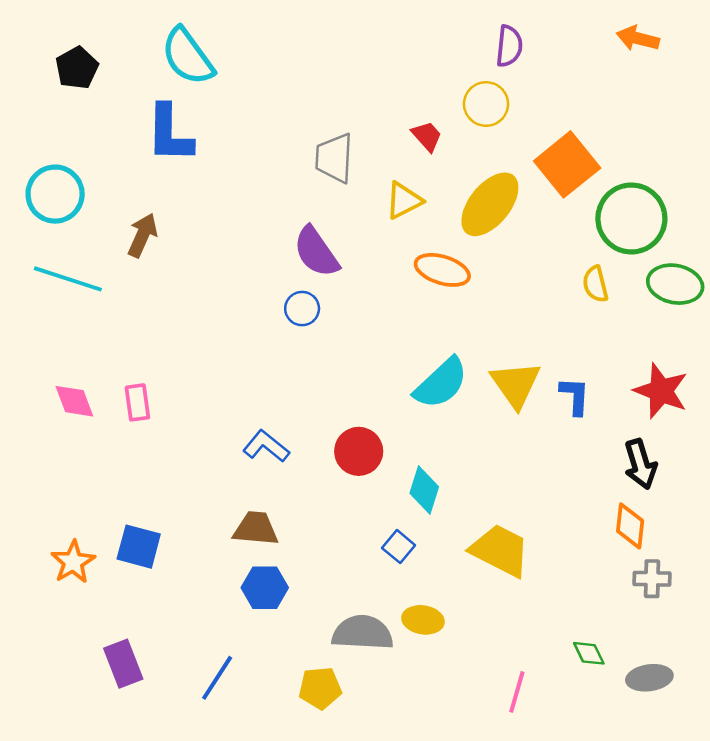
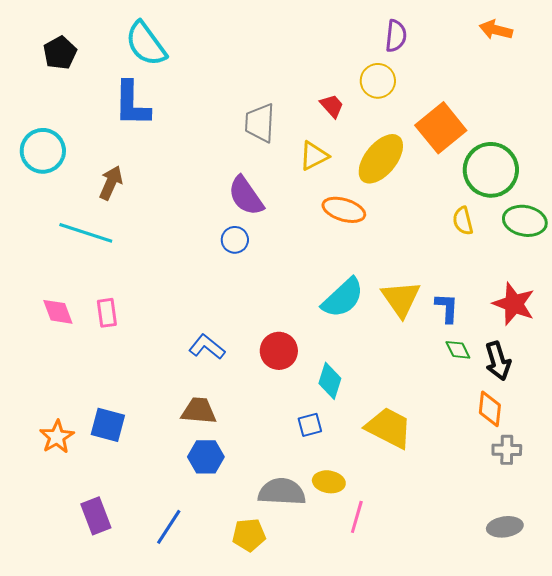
cyan line: (68, 279) -> (86, 233), moved
blue square: (399, 547) -> (310, 425), turned 35
green diamond: (589, 653) -> (458, 350), moved
pink line: (517, 692) -> (357, 517), moved

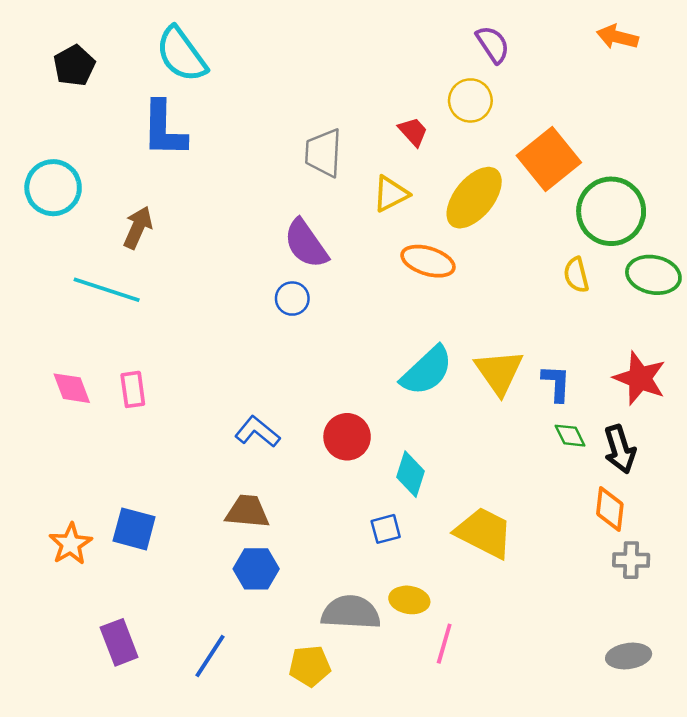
purple semicircle: (396, 36) -> (493, 44), turned -40

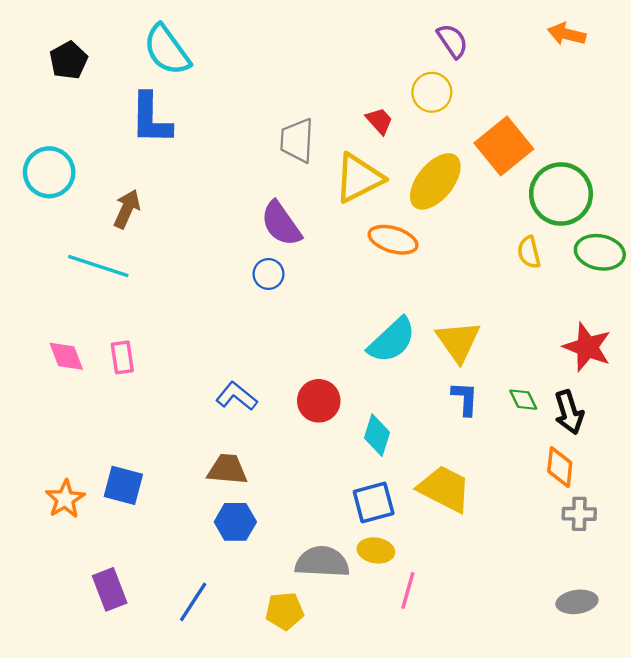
yellow triangle: (391, 194) -> (359, 178), size x1.5
blue L-shape: (556, 383) -> (465, 399), moved
blue square: (386, 529) -> (374, 502), moved, size x1.5

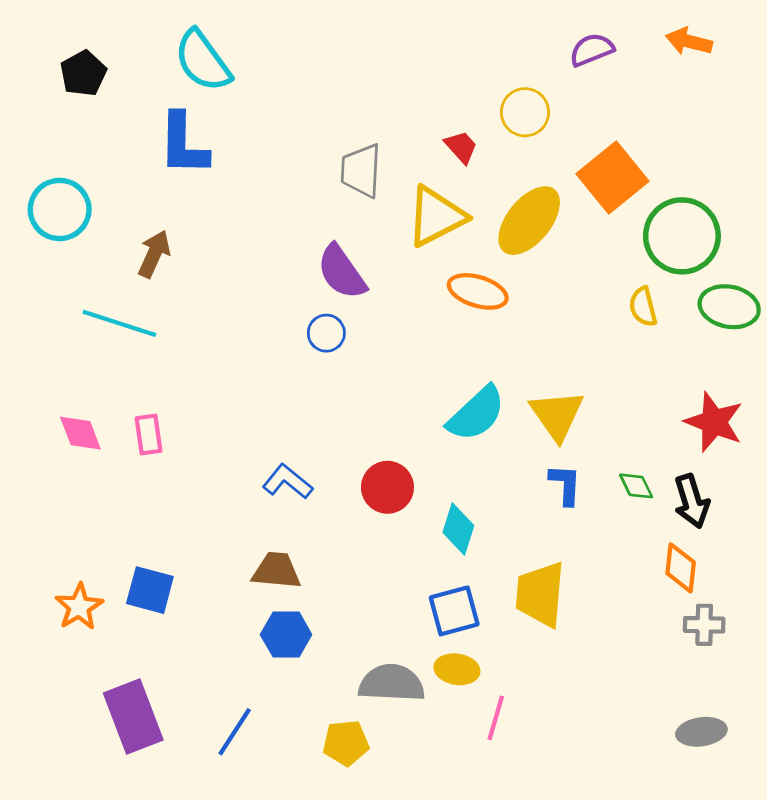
purple semicircle: (452, 41) -> (592, 50), moved, turned -78
yellow trapezoid: (444, 489) -> (540, 594), turned -112
purple rectangle: (110, 589) -> (133, 716), size x1.4

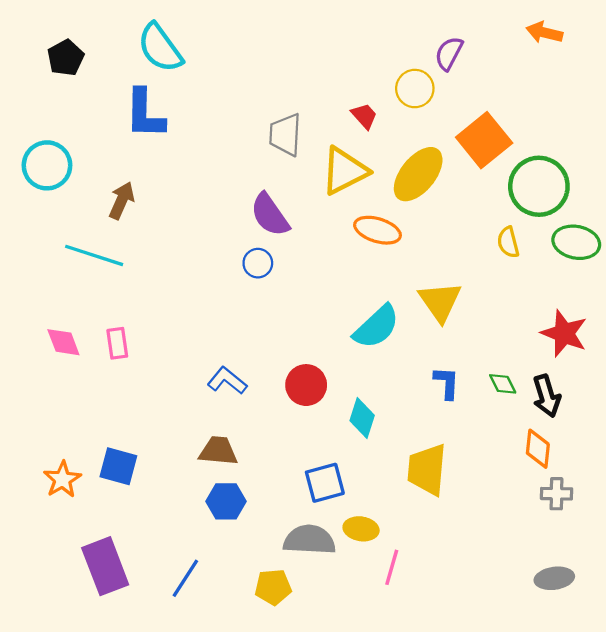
purple semicircle: (592, 50) -> (449, 53), moved, turned -40
yellow triangle: (557, 415) -> (440, 302), moved
blue square: (454, 611) -> (325, 483), moved

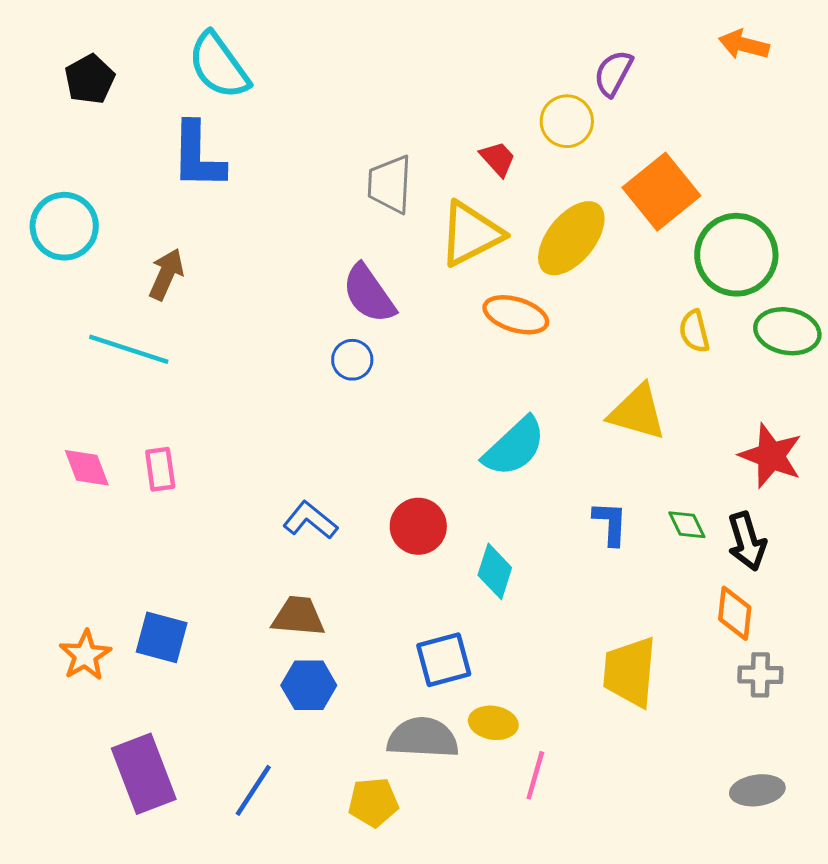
yellow triangle: (440, 302) -> (637, 412), moved, turned -39
yellow trapezoid: (427, 470) -> (630, 672), moved

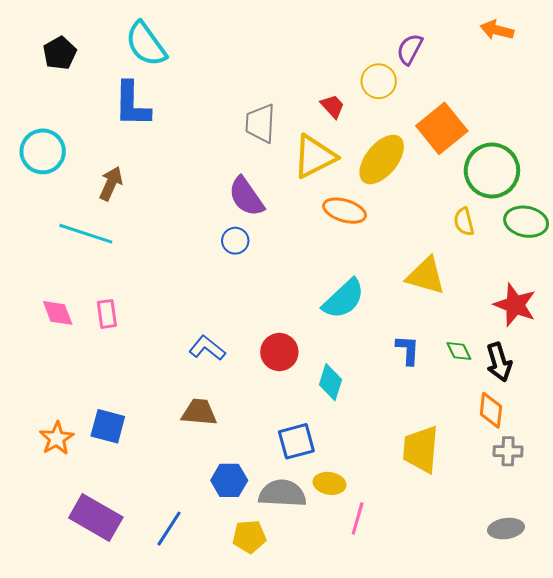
blue hexagon: (309, 685) -> (229, 480), moved
purple rectangle: (144, 774) -> (96, 518), turned -39

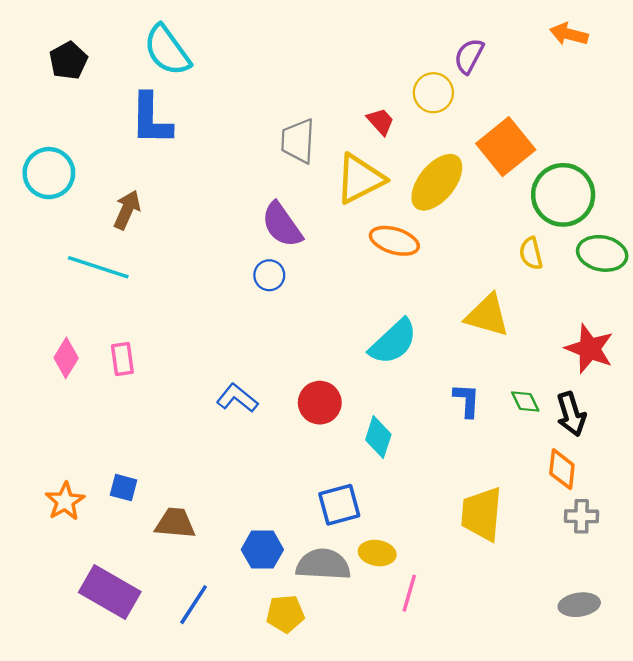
pink diamond: (58, 313) -> (66, 358), turned 52
brown trapezoid: (199, 412) -> (175, 523), moved
blue square: (108, 426) -> (123, 488), size x0.7

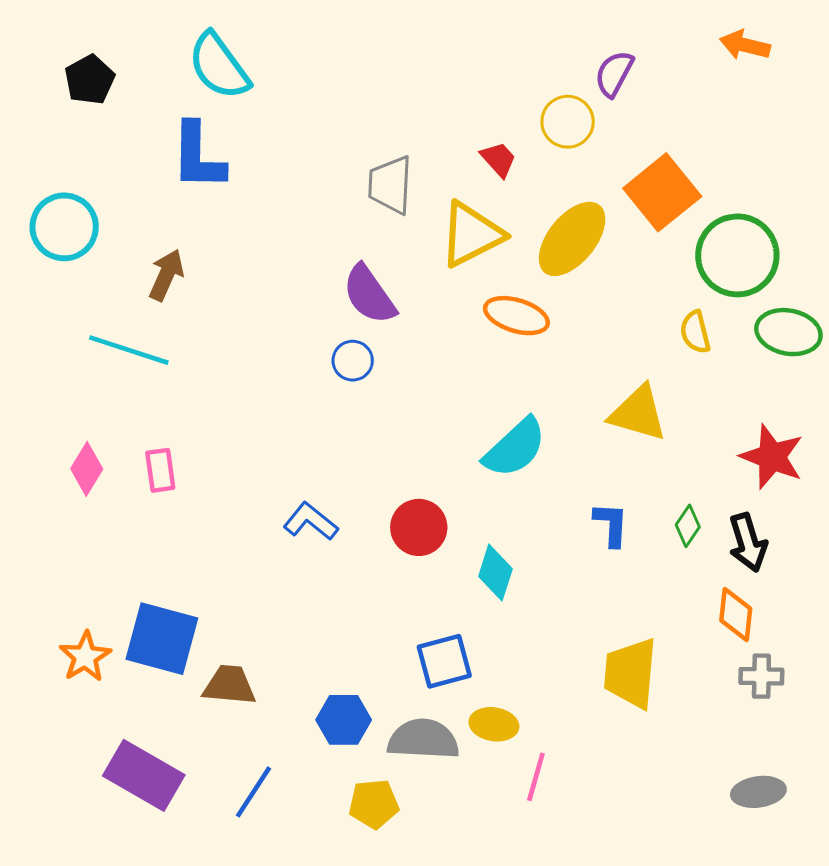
green diamond: (525, 401) -> (688, 526), turned 60
blue square: (123, 488) -> (162, 639), size x2.0

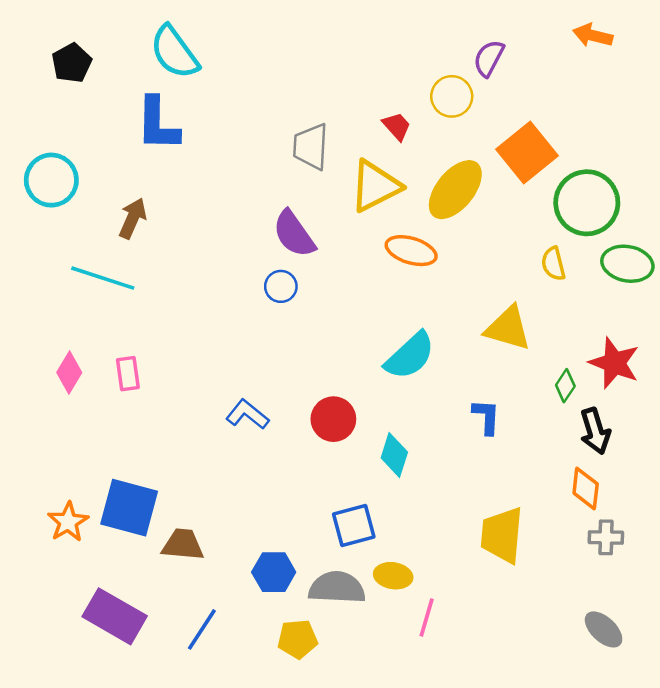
green diamond: (688, 526) -> (565, 386), moved
gray ellipse: (758, 792) -> (604, 629), turned 51

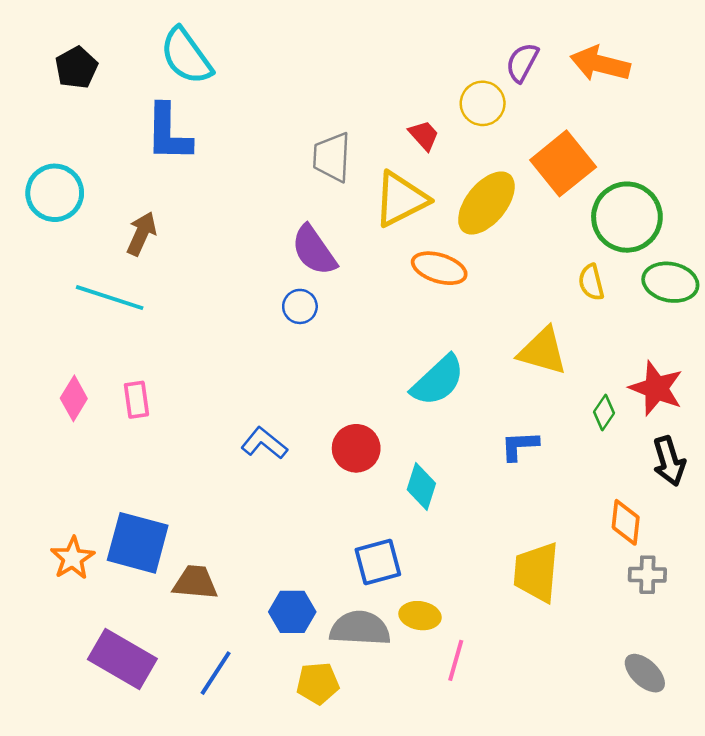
orange arrow: (593, 35) -> (600, 64), moved, size x1.4
blue L-shape: (486, 417) -> (520, 446), turned -96
black arrow: (595, 431) -> (669, 461), moved

